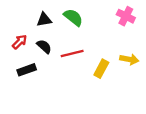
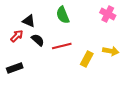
green semicircle: (73, 17) -> (63, 15), turned -150
black triangle: (44, 20) -> (29, 21), moved, turned 32
black rectangle: (27, 70) -> (15, 68), moved

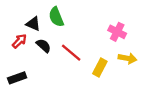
pink cross: (108, 14) -> (117, 32), moved
green semicircle: (63, 15) -> (56, 17), moved
red line: (62, 46) -> (71, 53), turned 54

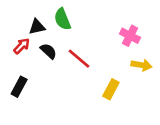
black triangle: (33, 24) -> (37, 27), turned -35
yellow rectangle: (100, 67) -> (111, 89), moved
black rectangle: (17, 78) -> (19, 87), turned -42

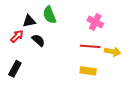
pink cross: (130, 36) -> (95, 22), moved
red line: (79, 59) -> (90, 46), moved, turned -36
yellow rectangle: (111, 89) -> (88, 71), turned 70

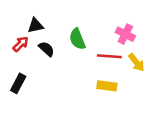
green semicircle: (50, 15) -> (77, 39), moved
pink cross: (95, 22) -> (125, 34), moved
yellow arrow: (113, 52) -> (136, 62), turned 42

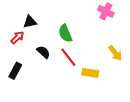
pink cross: (125, 34) -> (106, 11), moved
black semicircle: (46, 49) -> (43, 52), moved
red line: (109, 56) -> (68, 57), moved, turned 48

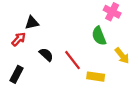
green semicircle: (65, 33) -> (99, 36), moved

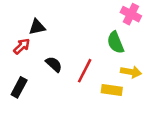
yellow arrow: (122, 56) -> (131, 72), moved, turned -42
red line: (73, 60) -> (85, 71), turned 65

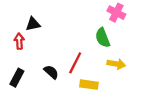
red arrow: (22, 46) -> (19, 41), turned -49
black semicircle: (54, 64) -> (51, 72), moved
yellow rectangle: (112, 90) -> (89, 85), moved

